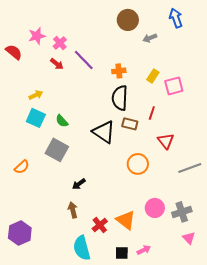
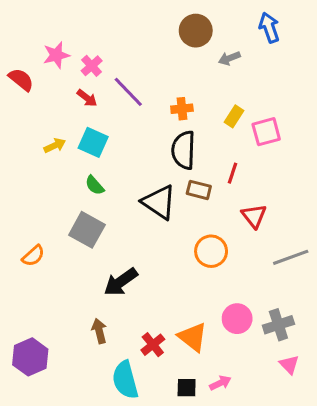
cyan square: (36, 118) -> (93, 142), moved
black arrow: (79, 184) -> (121, 282), size x1.6
brown arrow: (73, 210) -> (99, 331), moved

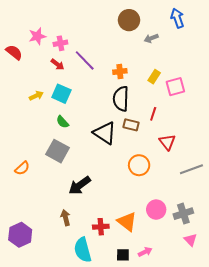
pink cross: (92, 66) -> (60, 43), turned 32
red cross: (153, 345) -> (101, 227), turned 35

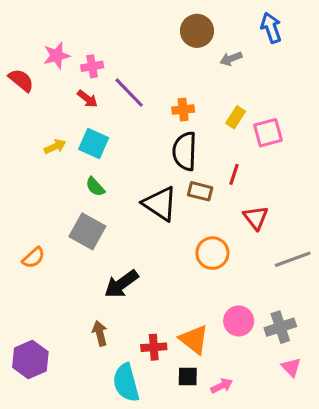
black square: (123, 255) -> (188, 377), moved

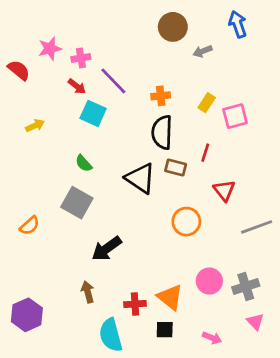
cyan square: (94, 144) -> (93, 113), moved
yellow arrow: (55, 147) -> (35, 126), moved
pink arrow: (222, 386) -> (212, 338), moved, turned 48

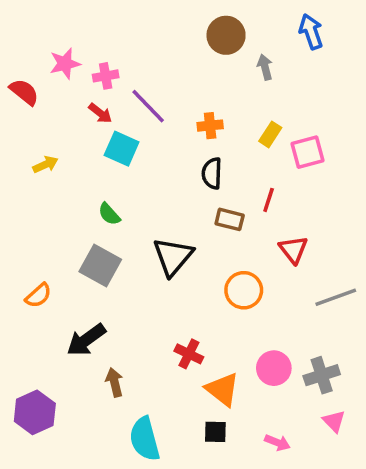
gray arrow: (203, 51) -> (265, 67), turned 96
black semicircle: (162, 132) -> (212, 173), size x0.7
black triangle: (140, 178) -> (173, 257), moved, turned 36
black arrow: (107, 249) -> (86, 340), moved
red cross: (135, 304) -> (189, 354), moved, turned 30

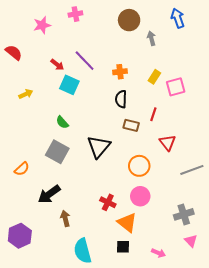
pink star: (65, 64) -> (42, 25), moved
pink cross: (106, 76) -> (75, 14), moved
pink circle: (274, 368) -> (140, 196), moved

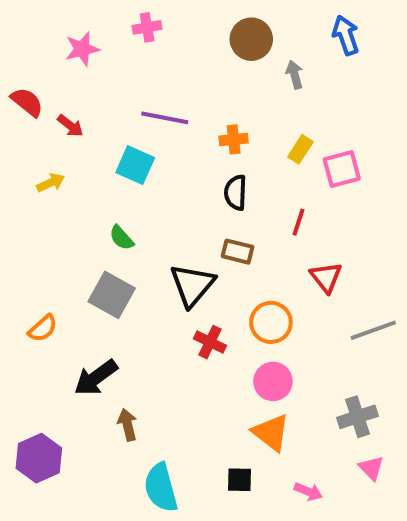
purple line: (85, 61) -> (165, 118), turned -35
red arrow: (57, 65) -> (70, 126), moved
brown rectangle: (131, 125) -> (238, 252), moved
red cross: (108, 202) -> (210, 342), moved
orange triangle: (127, 223) -> (271, 433), moved

